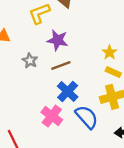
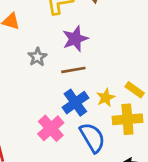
purple star: (58, 40) -> (75, 39), turned 30
yellow star: (110, 52) -> (106, 98), moved

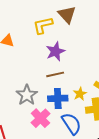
gray star: (37, 57) -> (27, 95), moved, size x1.5
blue cross: (75, 103) -> (58, 98), turned 36

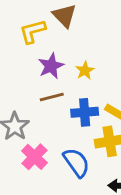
yellow star: (80, 94) -> (85, 70), moved
blue cross: (58, 98) -> (85, 112), moved

